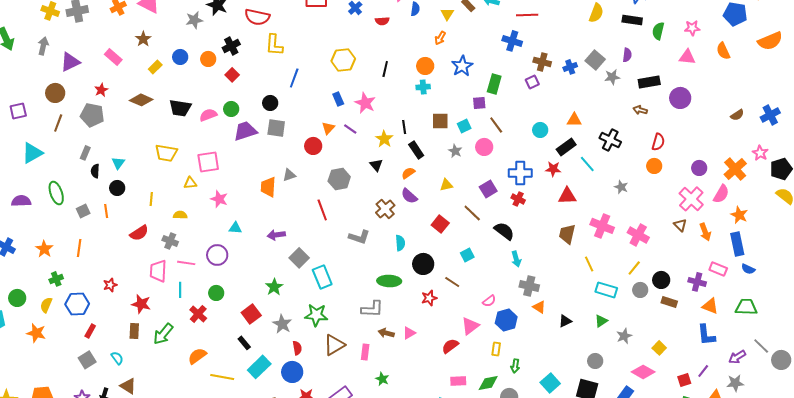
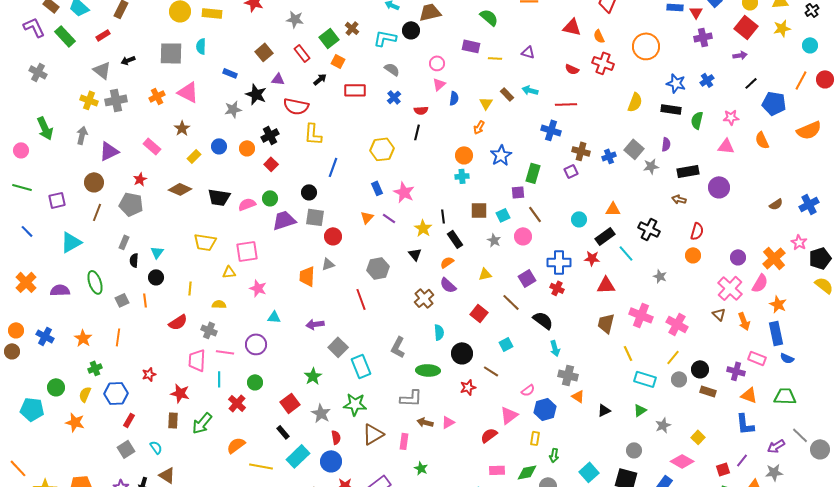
black line: (385, 69) -> (417, 132), moved
red circle: (313, 146) -> (333, 236), moved
gray L-shape: (359, 237) -> (398, 347), moved, turned 100

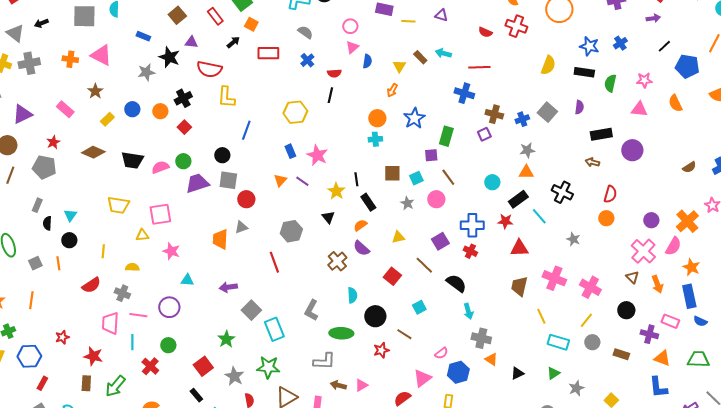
orange cross: (157, 96) -> (70, 59), turned 35
gray star: (651, 166) -> (527, 150), moved
black circle: (700, 369) -> (626, 310), moved

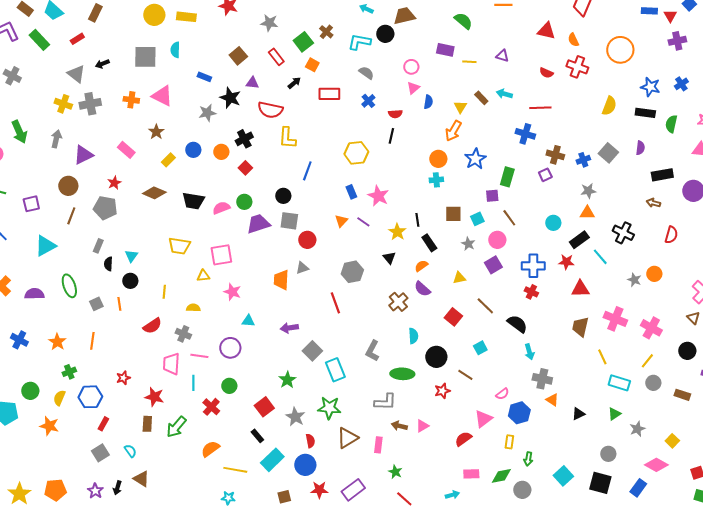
orange arrow: (392, 90) -> (453, 131), size x1.5
orange circle: (606, 218) -> (654, 274), moved
purple square: (440, 241) -> (493, 265), moved

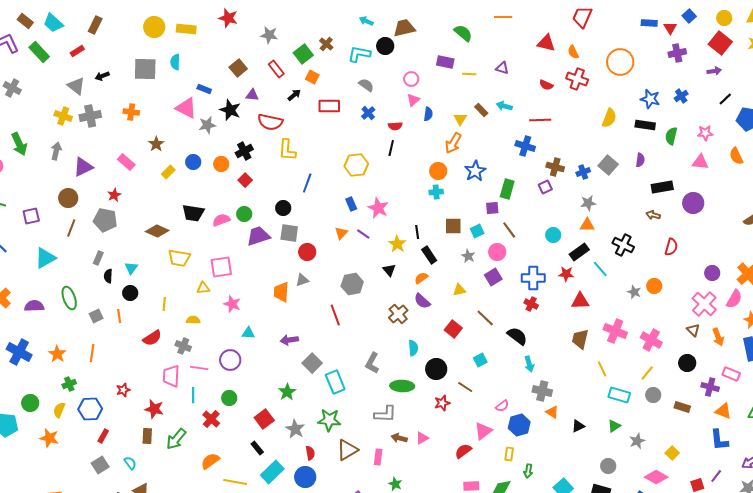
pink triangle: (162, 96) -> (186, 108), moved
brown diamond: (154, 193) -> (157, 231), moved
blue cross: (19, 340) -> (19, 352), size x1.4

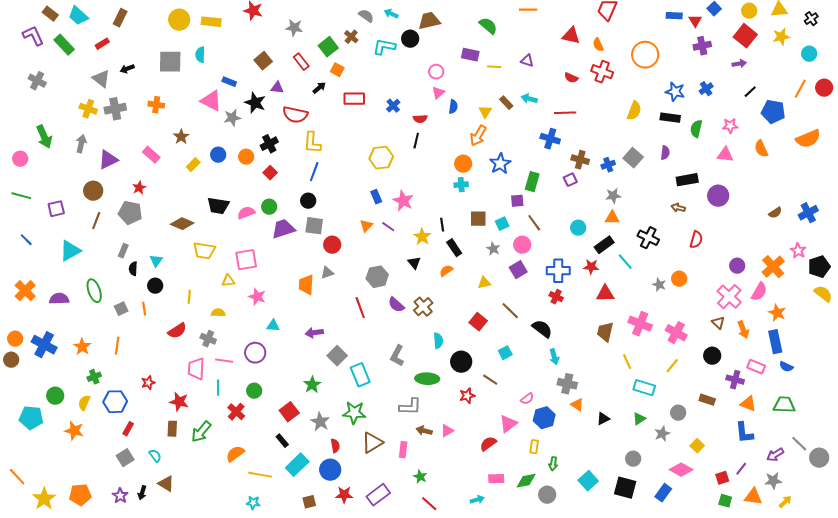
gray semicircle: (366, 85) -> (366, 16), moved
blue line: (307, 183) -> (314, 172), moved
purple semicircle: (422, 301) -> (396, 305), moved
gray circle: (653, 395) -> (678, 413), moved

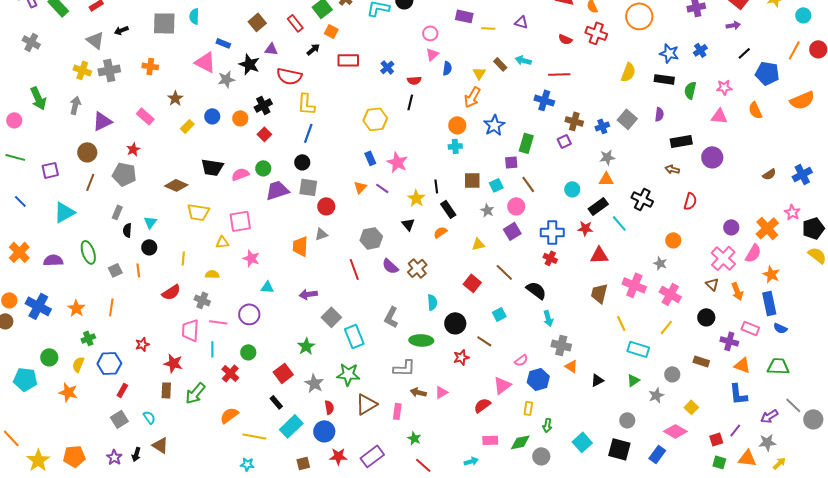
gray star: (659, 285) -> (660, 263), moved

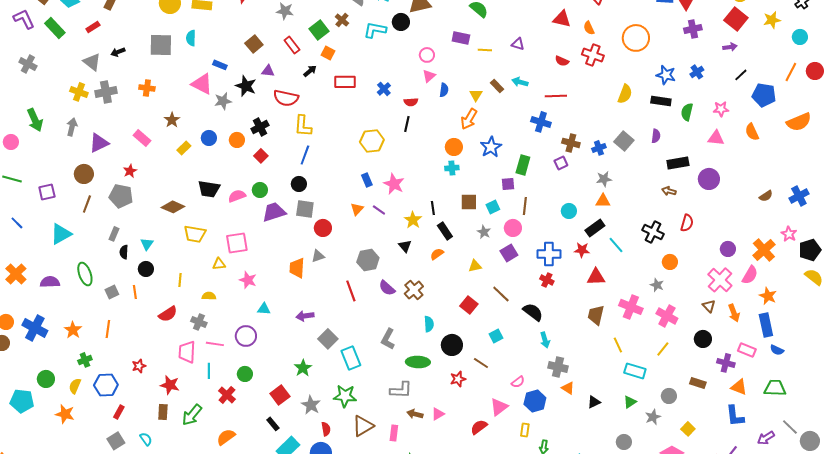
brown line: (528, 184) -> (525, 206), turned 42
black cross: (642, 199) -> (653, 232), moved

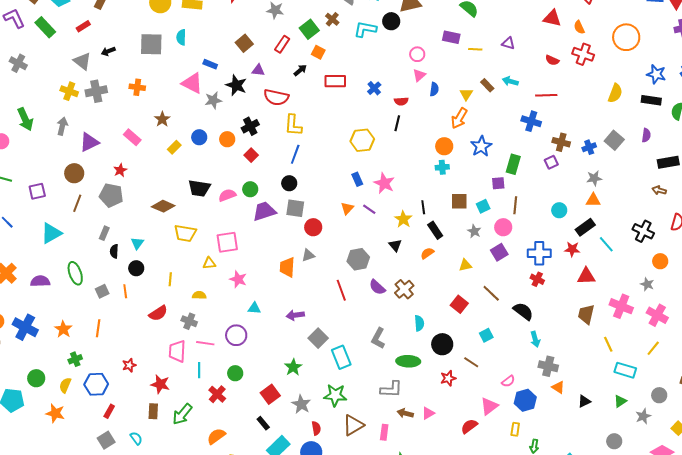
red rectangle: (292, 45) -> (282, 44), turned 72

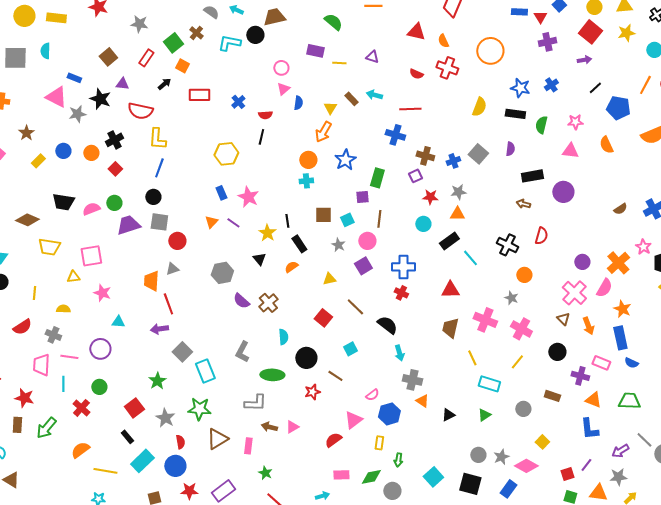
red star: (572, 249) -> (430, 197), moved
red line: (341, 290) -> (168, 304), moved
gray star: (643, 416) -> (501, 457), moved

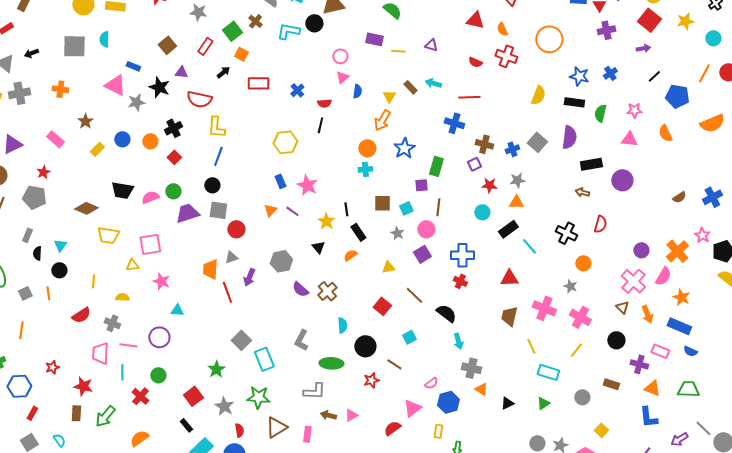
purple semicircle: (510, 149) -> (569, 137), size x1.6
purple arrow: (159, 329) -> (249, 277), moved, turned -60
blue rectangle: (620, 338) -> (679, 326), turned -55

